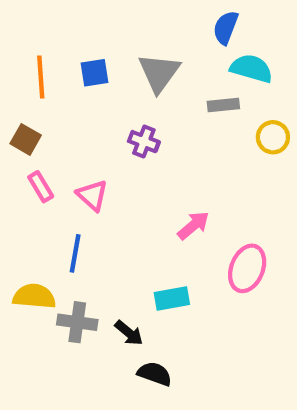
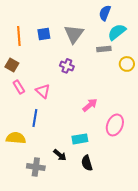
cyan semicircle: (251, 68) -> (117, 32), turned -54
gray cross: (77, 322) -> (36, 167), moved
black semicircle: (155, 374) -> (87, 163), moved, turned -126

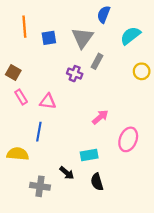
blue semicircle: (105, 13) -> (104, 14), moved
orange line: (19, 36) -> (24, 27), moved
gray rectangle: (104, 49) -> (97, 61), moved, turned -56
pink triangle: (43, 91) -> (48, 101), turned -35

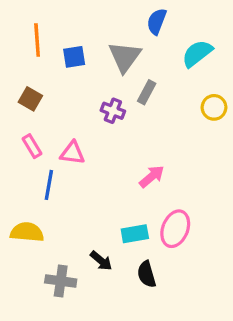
brown square: (13, 72) -> (30, 99), moved
blue line: (39, 132) -> (49, 185), moved
pink ellipse: (128, 139) -> (175, 229), moved

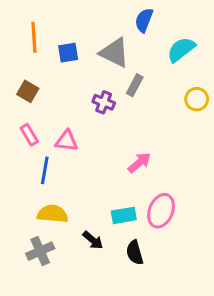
gray triangle: (125, 57) -> (115, 53), turned -40
yellow semicircle: (27, 232) -> (53, 214), moved
gray cross: (61, 281) -> (40, 251), moved, turned -32

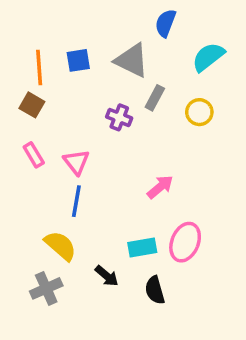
orange line: (34, 37) -> (39, 68), moved
yellow circle: (197, 99) -> (199, 112), moved
pink triangle: (66, 141) -> (76, 162), turned 45
blue line: (45, 170) -> (76, 201), moved
yellow semicircle: (53, 214) -> (60, 246), turned 36

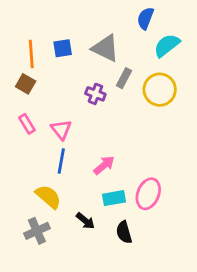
blue semicircle: (165, 23) -> (145, 18), moved
yellow circle: (199, 112) -> (160, 90), size x1.5
pink arrow: (160, 187) -> (104, 165), moved

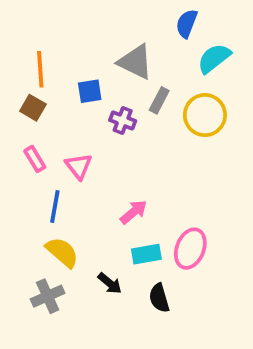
blue square: (63, 48) -> (90, 91), moved
blue line: (61, 161) -> (55, 206), moved

